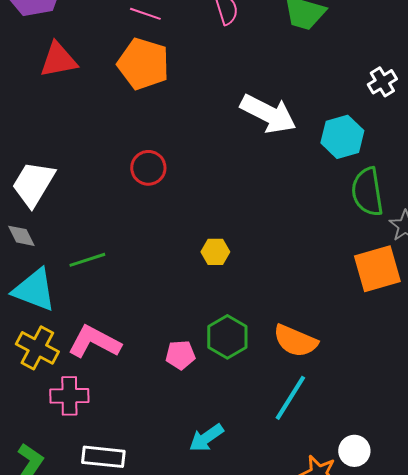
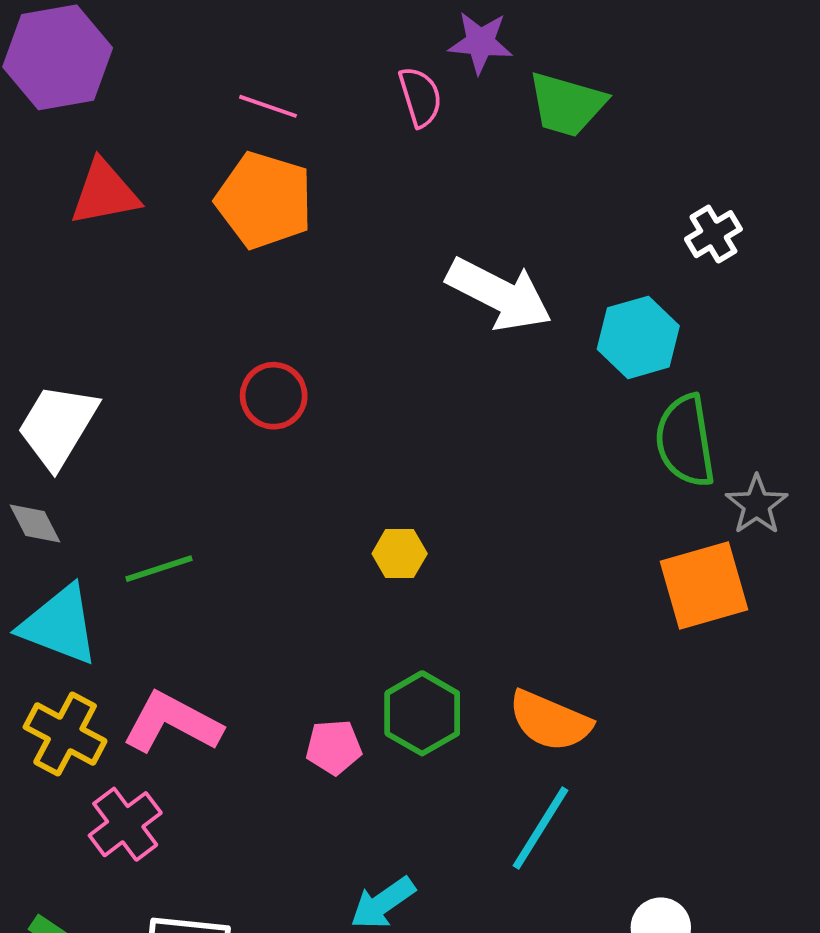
pink cross: (69, 396) -> (125, 824), turned -36

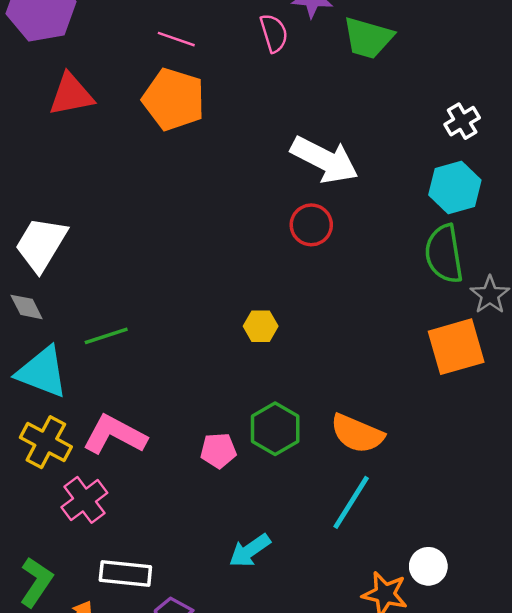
cyan hexagon: (638, 337) -> (455, 187), moved
red circle: (274, 396) -> (311, 225), moved

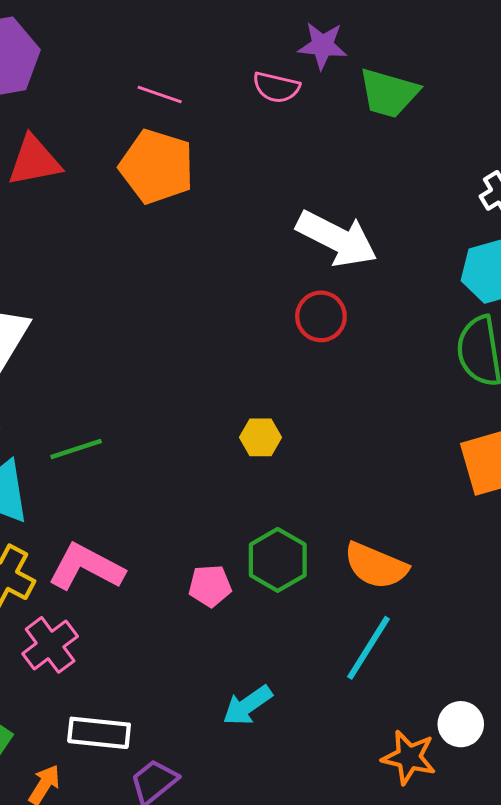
pink semicircle: (274, 33) -> (276, 87), turned 120

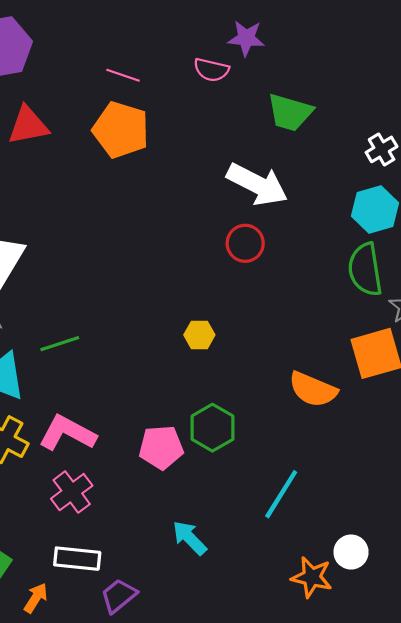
green trapezoid: (389, 93) -> (290, 112), moved
orange semicircle: (376, 566) -> (313, 389), moved
pink pentagon: (210, 586) -> (161, 447), size x1.4
pink cross: (50, 645) -> (72, 492), moved
cyan arrow: (247, 705) -> (190, 538), turned 81

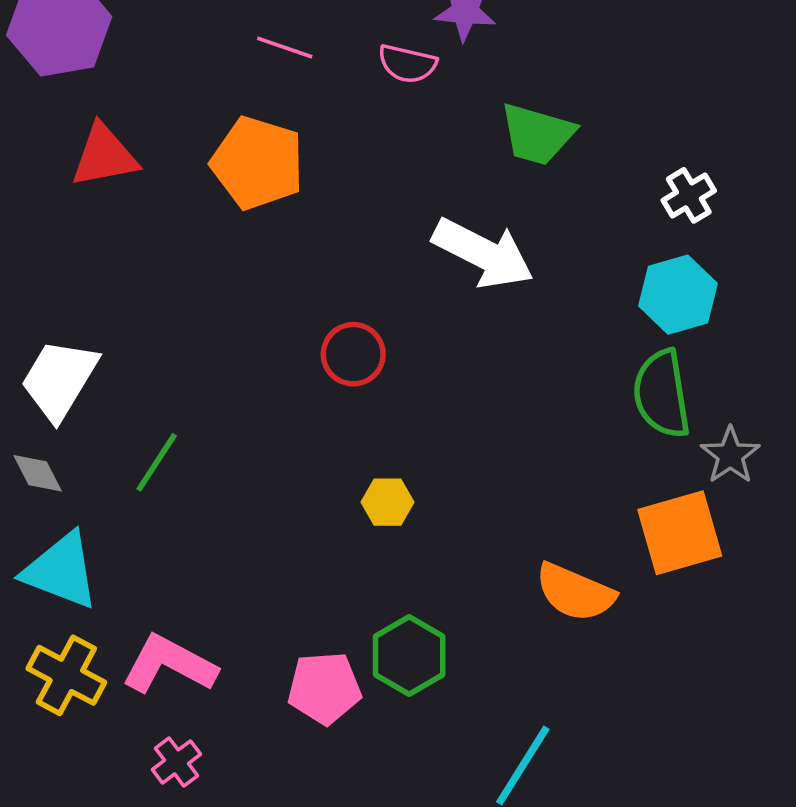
pink line: (123, 75) -> (285, 48), moved
red circle: (245, 243) -> (353, 354), moved
green line: (60, 344) -> (157, 462), moved, turned -39
pink cross: (72, 492) -> (176, 762), size x0.7

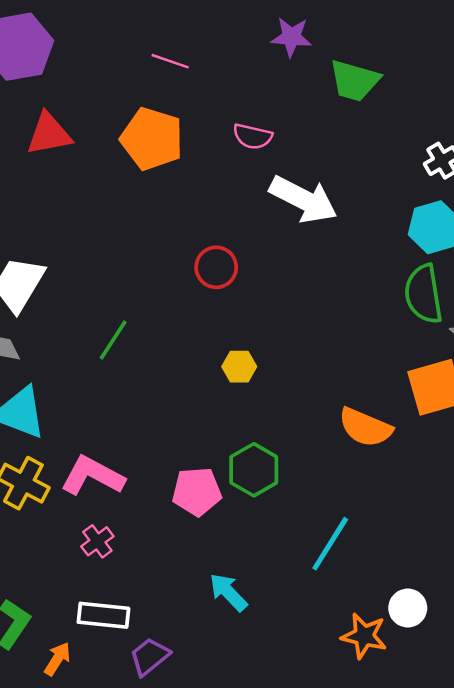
pink semicircle: (407, 64) -> (253, 136), moved
green trapezoid: (537, 134) -> (354, 81), moved
green line: (157, 462) -> (113, 340), moved

